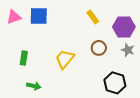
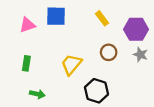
blue square: (39, 16) -> (56, 16), moved
pink triangle: (14, 17) -> (27, 25), moved
black hexagon: (115, 83) -> (97, 91), moved

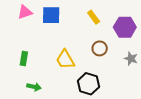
pink triangle: (27, 25) -> (25, 12), moved
gray star: (140, 55) -> (131, 59), moved
yellow trapezoid: (71, 64) -> (65, 60), turned -70

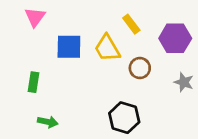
pink triangle: (25, 12) -> (35, 17), turned -35
blue square: (51, 15) -> (69, 47), moved
yellow trapezoid: (65, 60) -> (107, 48), moved

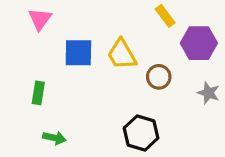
yellow rectangle: (131, 24) -> (165, 16), moved

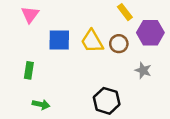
brown circle: (159, 77) -> (119, 44), moved
gray star: (209, 93) -> (143, 70), moved

